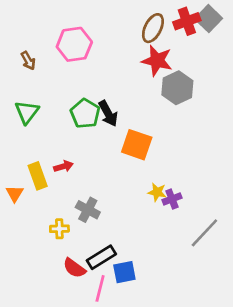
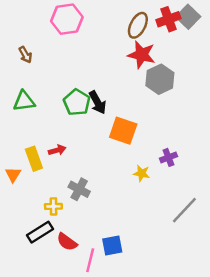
pink hexagon: (74, 44) -> (67, 19), moved
green triangle: (27, 112) -> (24, 101), turned 45
purple cross: (172, 199) -> (168, 157), moved
black rectangle: (101, 257) -> (40, 232), moved

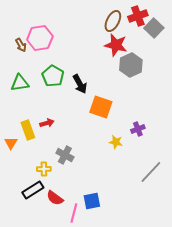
gray square: (188, 17) -> (154, 28), moved
pink hexagon: (67, 19) -> (40, 38), moved
green pentagon: (77, 102) -> (53, 76), moved

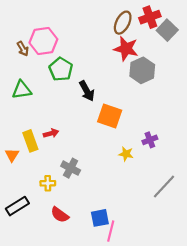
green pentagon: (53, 76) -> (61, 69), moved
black rectangle: (33, 190) -> (17, 206), moved
pink line: (74, 213) -> (111, 231), moved

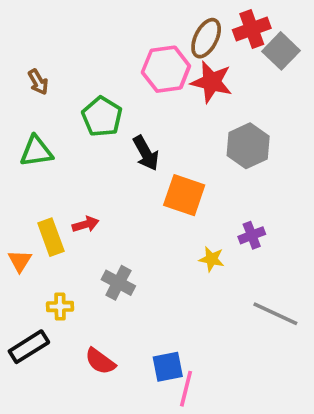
pink hexagon: (43, 41) -> (166, 69), moved
gray hexagon: (142, 70) -> (248, 146), moved
yellow cross: (48, 183) -> (60, 307), moved
gray line: (164, 187) -> (275, 314), turned 72

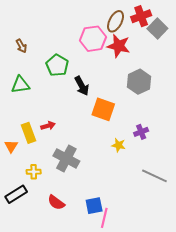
gray cross: (118, 283) -> (66, 158), size x1.4

